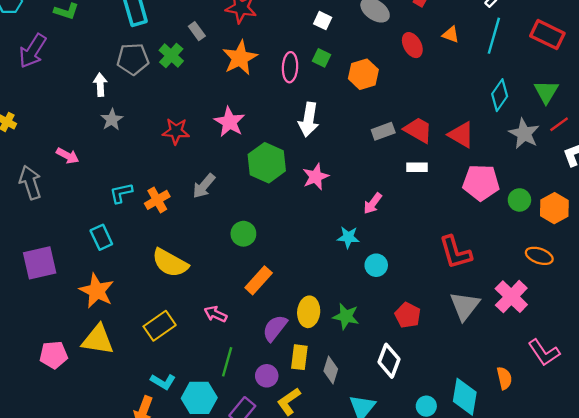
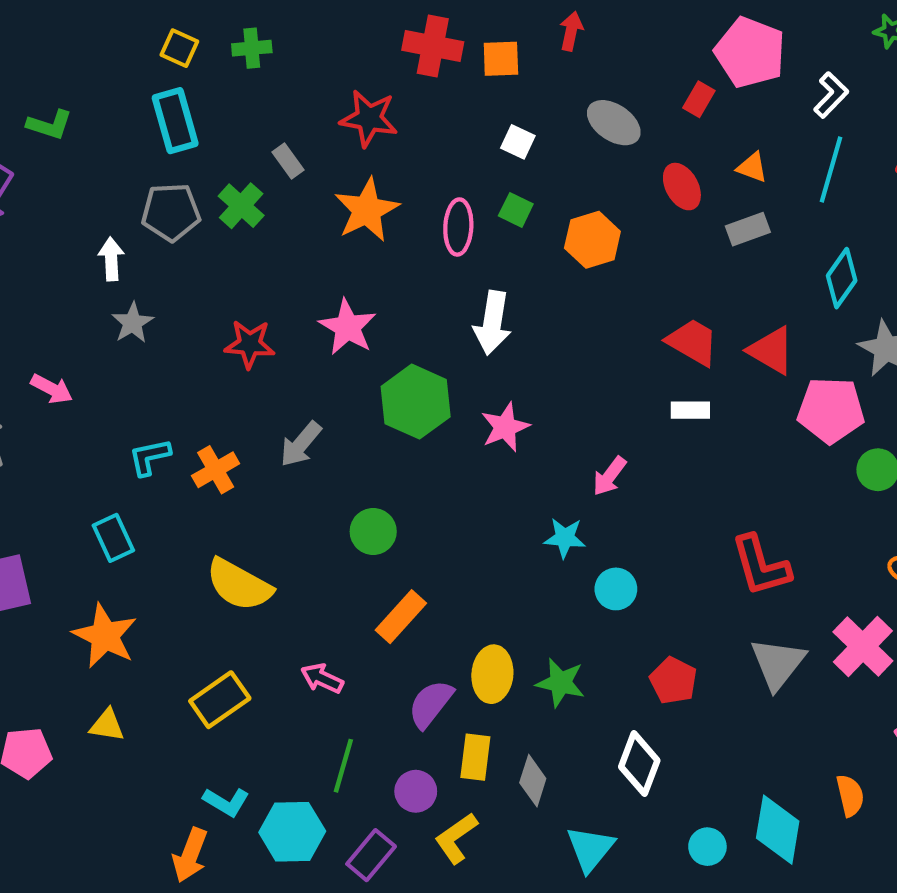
gray rectangle: (383, 131) -> (748, 229), moved
pink pentagon: (481, 182) -> (831, 410), moved
yellow triangle: (98, 340) -> (107, 725), size x0.6

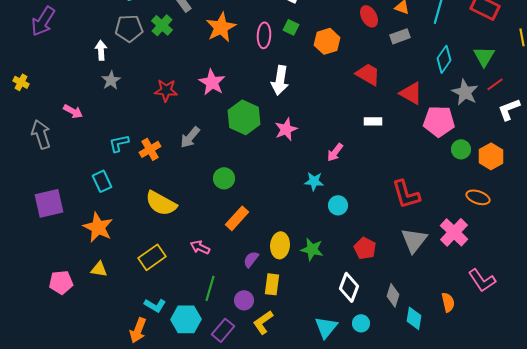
red trapezoid: (693, 342) -> (368, 74), moved
purple semicircle: (431, 704) -> (251, 259), size x0.7
gray diamond: (533, 781) -> (393, 295), moved
cyan diamond: (778, 830) -> (414, 318), size x0.7
cyan circle: (707, 847) -> (361, 323), moved

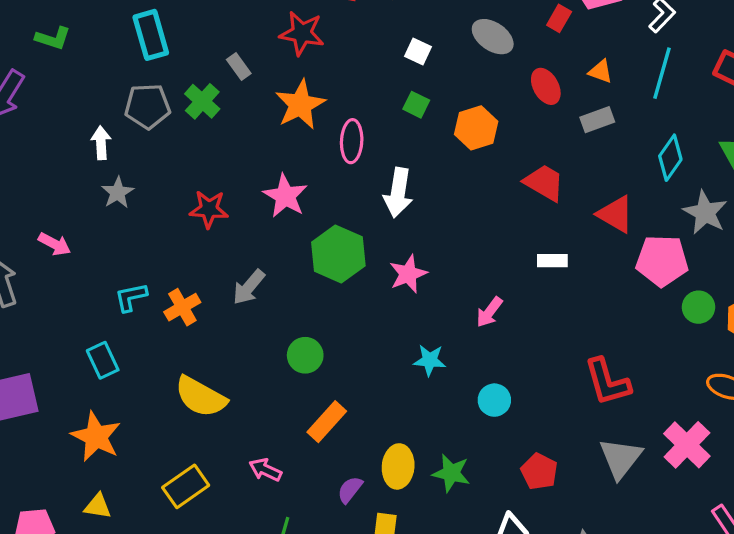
pink ellipse: (264, 35) -> (352, 141), moved
cyan star: (314, 181) -> (430, 360), moved

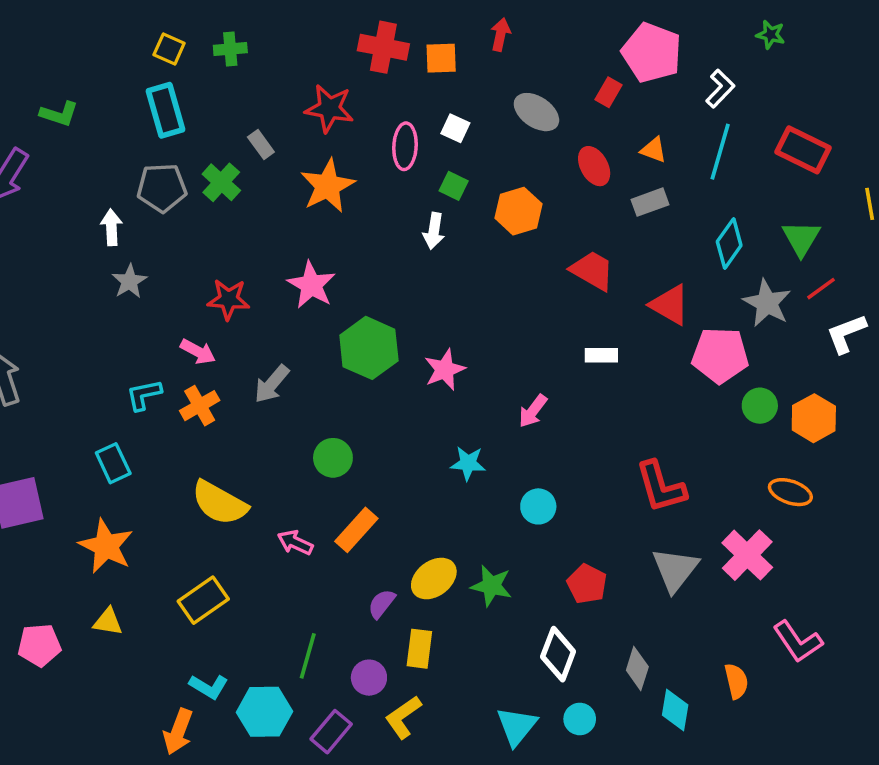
pink ellipse: (352, 141) -> (405, 146), moved
white arrow: (398, 193) -> (434, 231), moved, size x0.7
pink arrow: (55, 244) -> (198, 352), moved
yellow ellipse: (398, 466) -> (434, 579), turned 48
pink arrow: (265, 470) -> (295, 542), moved

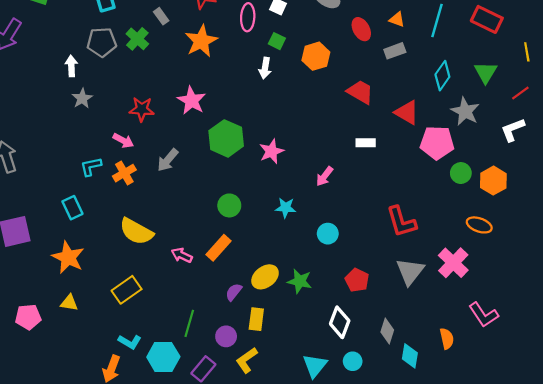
red line: (821, 289) -> (520, 93), moved
green circle: (333, 458) -> (229, 205), moved

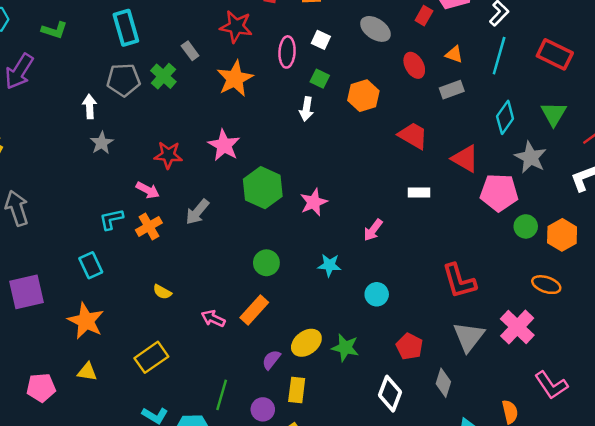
yellow semicircle: (136, 231) -> (162, 292), size x0.5
gray diamond: (387, 331) -> (443, 383), moved

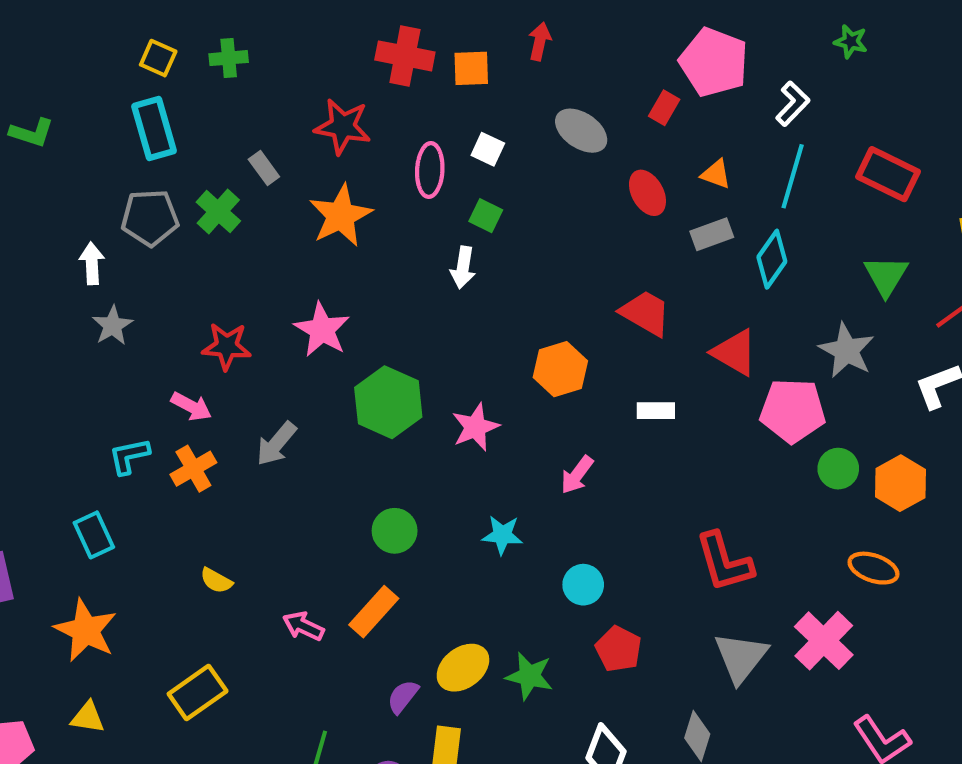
orange hexagon: (363, 96) -> (560, 369), moved
cyan diamond: (505, 117) -> (772, 259), moved
red pentagon: (409, 346) -> (618, 649), moved

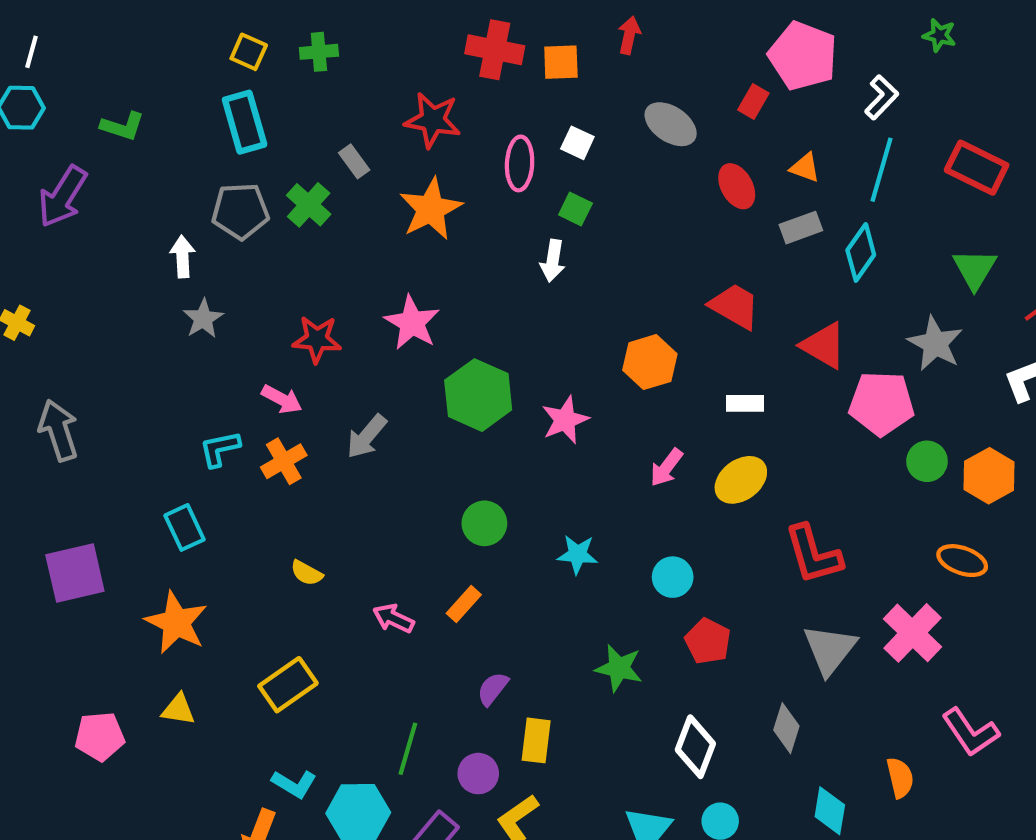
cyan star: (502, 535) -> (577, 554), moved
orange rectangle: (374, 612) -> (464, 604), size x0.7
yellow ellipse: (463, 668) -> (741, 480), moved

